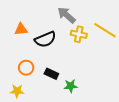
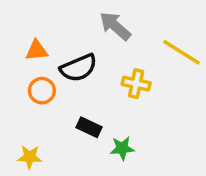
yellow cross: (79, 34) -> (136, 84), moved
orange circle: (26, 68) -> (42, 91), moved

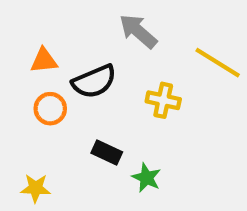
green star: (122, 148) -> (146, 178), turned 30

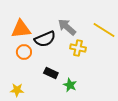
gray arrow: (138, 31) -> (67, 27), moved
orange triangle: (44, 61) -> (21, 29), size x1.5

